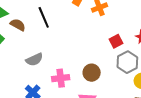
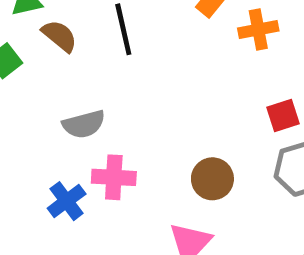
pink cross: (61, 78) -> (114, 177), moved

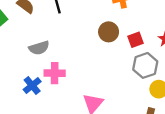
brown circle: (212, 179) -> (109, 32), moved

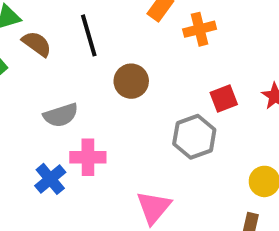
brown circle: (109, 32) -> (131, 81), moved
gray hexagon: (145, 65) -> (194, 137), moved

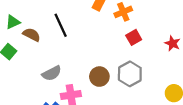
brown circle: (131, 81) -> (99, 77), moved
red square: (224, 99) -> (134, 37), moved

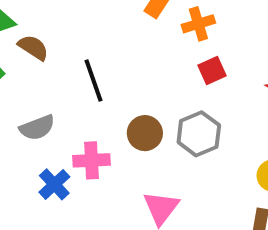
black line: (61, 25) -> (94, 81), moved
gray semicircle: (52, 73) -> (37, 128), moved

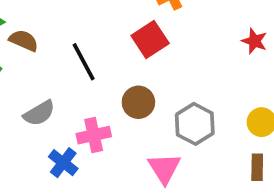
red square: (212, 71) -> (150, 40), moved, size x1.4
gray hexagon: (199, 134) -> (195, 124), moved

